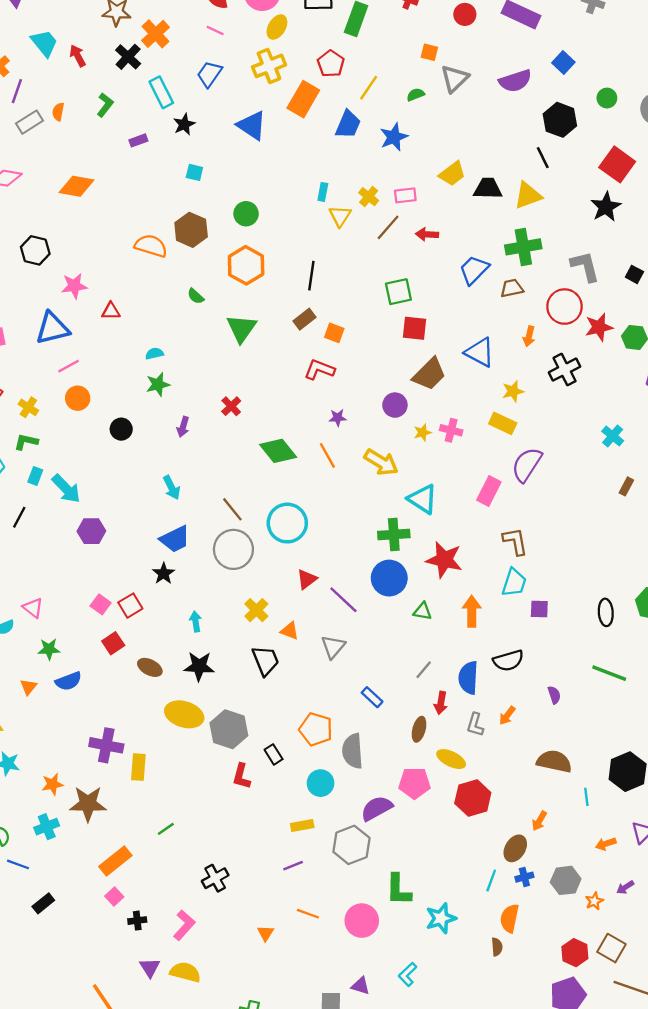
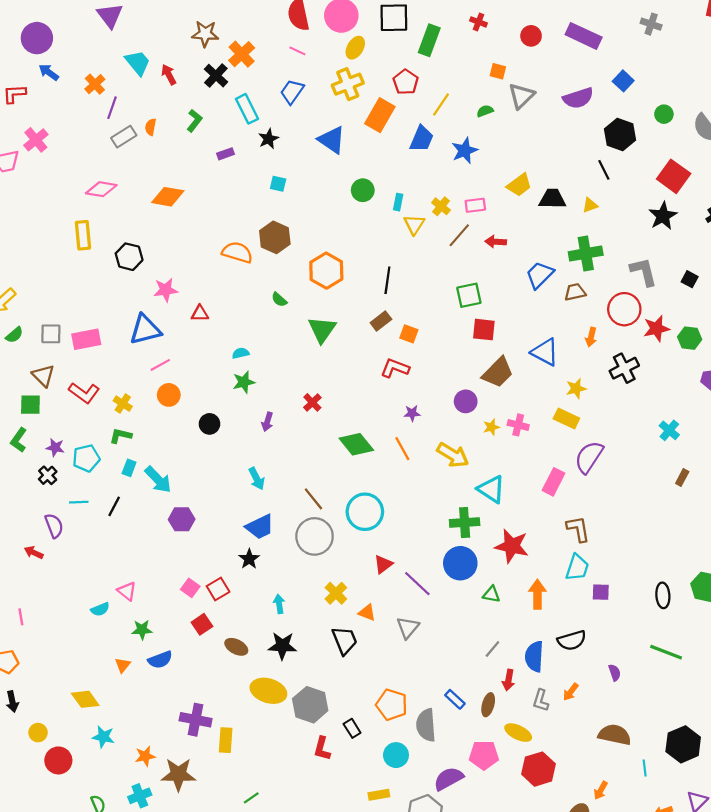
yellow triangle: (528, 195) -> (590, 205), size x0.6
green circle: (246, 214) -> (363, 190), moved
blue rectangle: (372, 697) -> (455, 699), moved

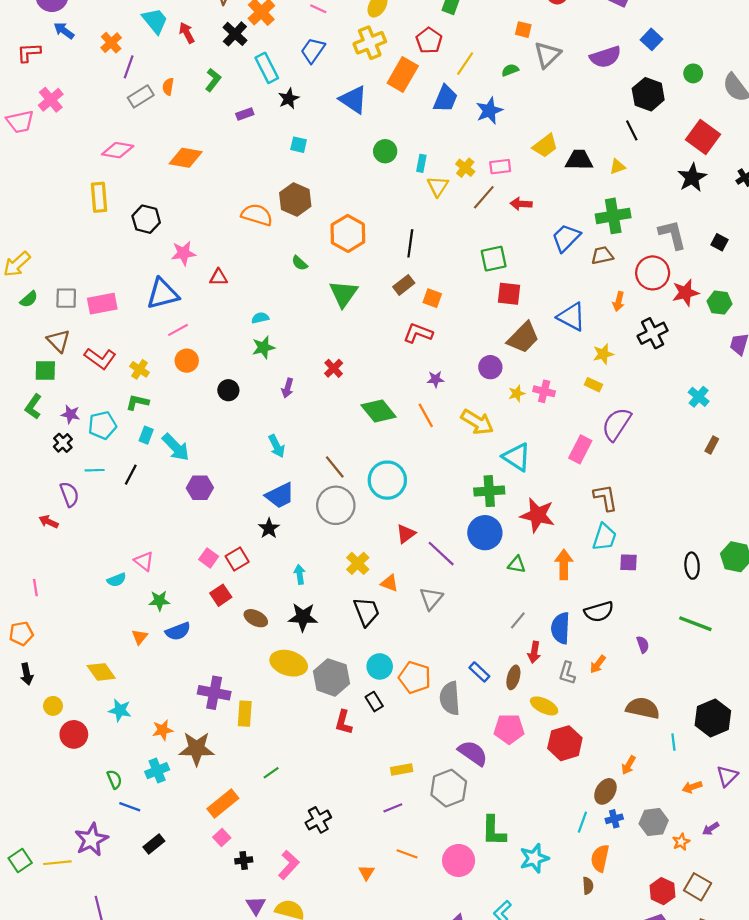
yellow rectangle: (566, 419) -> (593, 385), size x0.7
cyan circle: (396, 755) -> (380, 666), moved
purple semicircle: (449, 779) -> (473, 753), turned 64

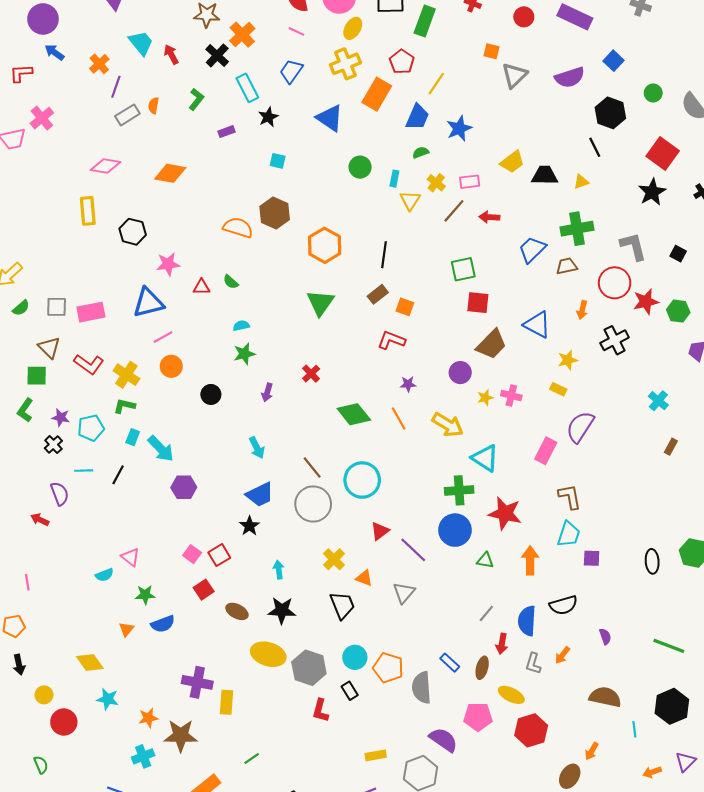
green semicircle: (510, 70) -> (421, 152), moved
green semicircle: (300, 263) -> (231, 282), moved
yellow cross: (140, 369) -> (126, 375), size x1.4
green line: (695, 624) -> (669, 646), moved
green semicircle: (114, 779) -> (41, 765), moved

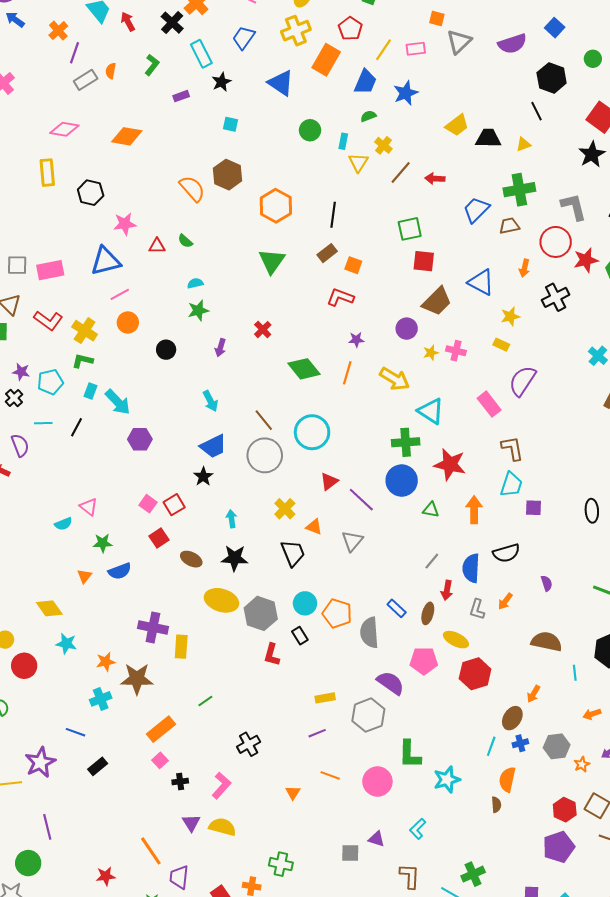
pink rectangle: (470, 182) -> (416, 49), moved
orange semicircle: (238, 228) -> (192, 189), turned 32
orange line: (399, 418) -> (347, 373), turned 45
pink rectangle: (546, 451) -> (489, 404), turned -65

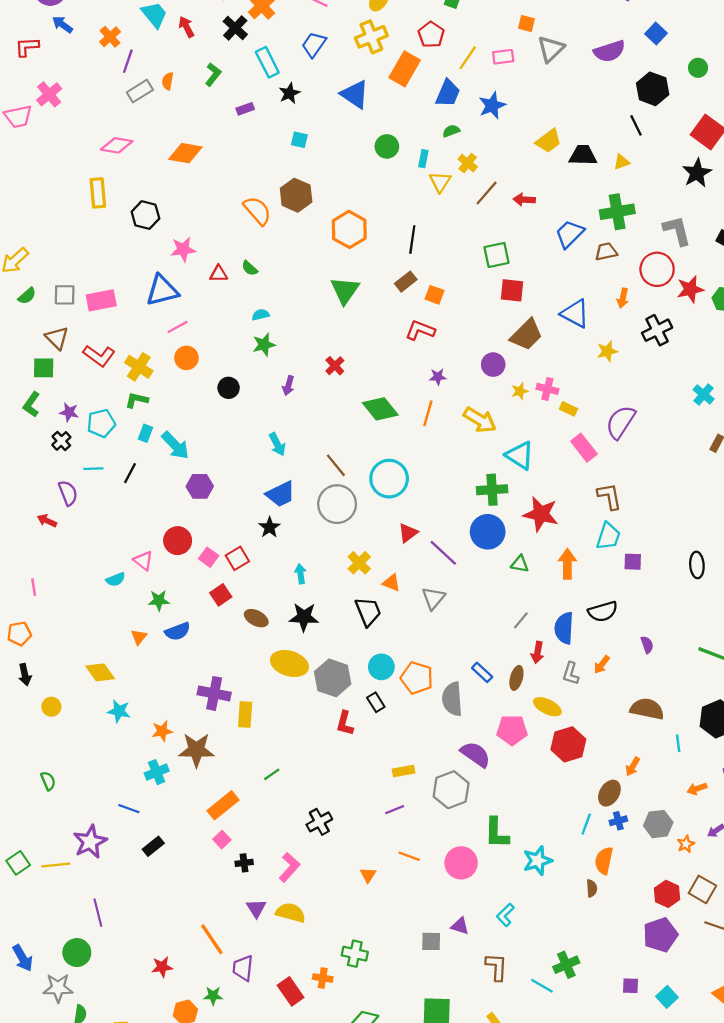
yellow rectangle: (501, 345) -> (568, 409), moved
red circle: (24, 666) -> (178, 541), moved

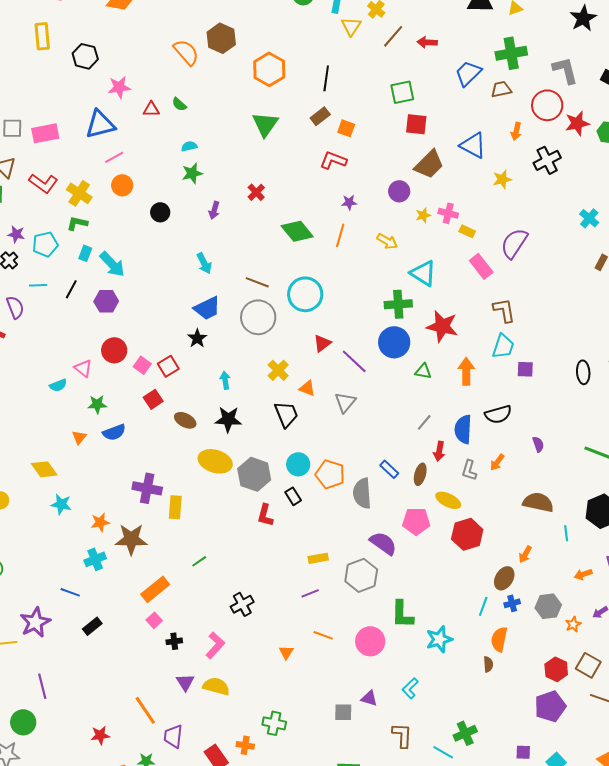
yellow arrow: (480, 420) -> (387, 241), size x0.7
brown line: (336, 465) -> (257, 282), turned -30
purple hexagon: (200, 486) -> (106, 301), moved

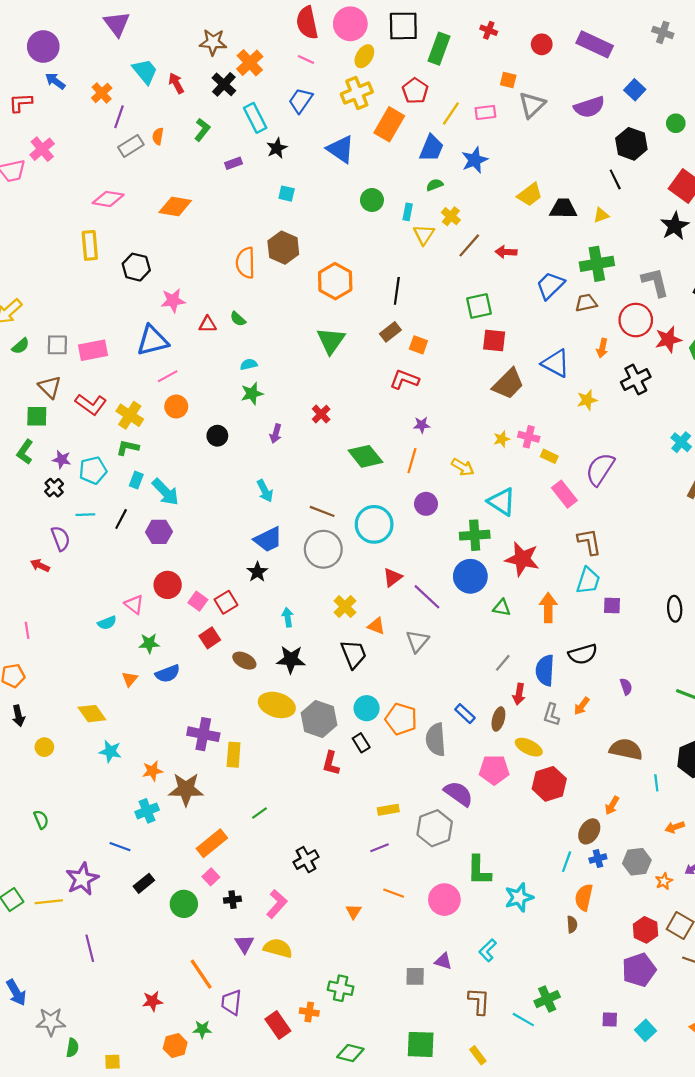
orange semicircle: (186, 52) -> (245, 263), turned -140
purple circle: (399, 191) -> (426, 504), moved
green circle: (23, 722) -> (184, 904), moved

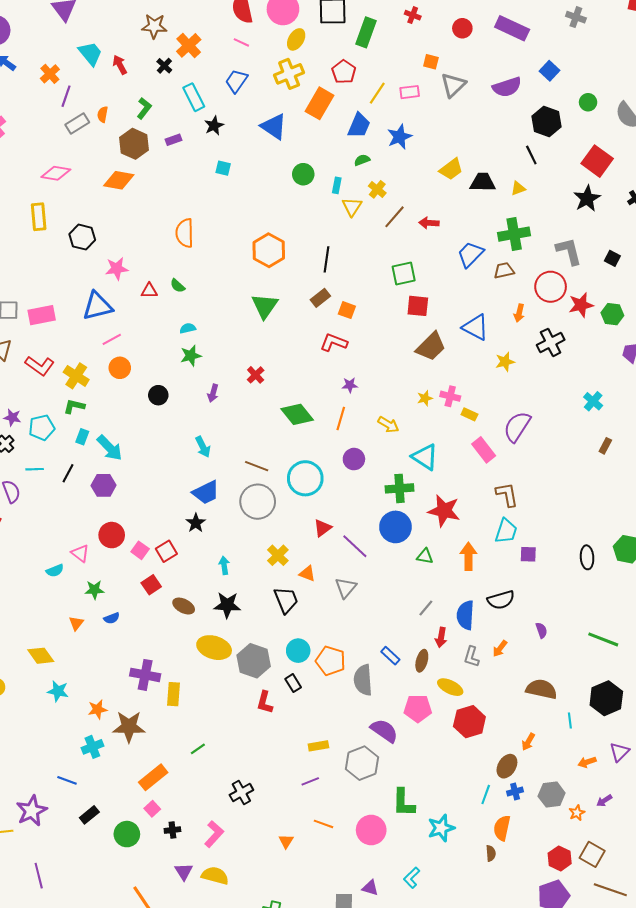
black cross: (224, 84) -> (164, 66), size x0.7
brown hexagon: (283, 248) -> (134, 144), moved
blue semicircle: (168, 674) -> (112, 618), size x0.7

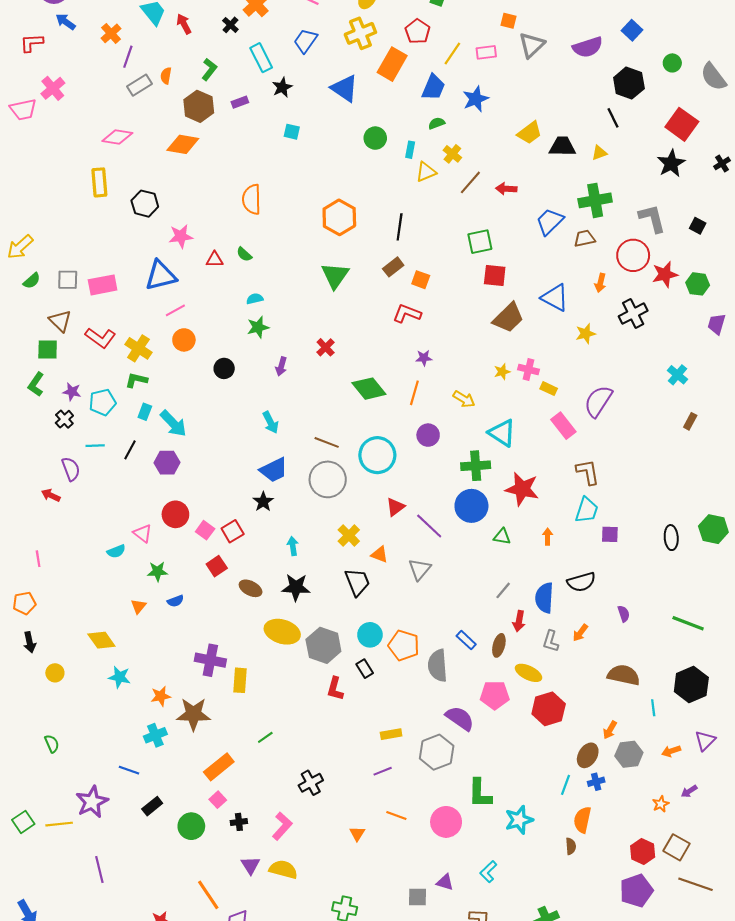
yellow triangle: (352, 207) -> (426, 172), turned 35
orange arrow: (468, 556) -> (548, 537), size x0.6
gray hexagon: (552, 795) -> (629, 754), moved

